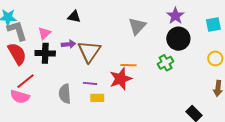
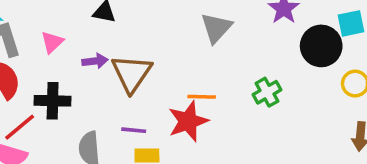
black circle: (178, 39) -> (321, 46), moved
black cross: (45, 53) -> (53, 101), moved

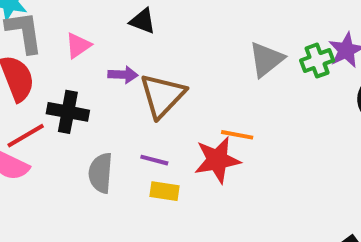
green cross: (267, 92) -> (317, 61), moved

